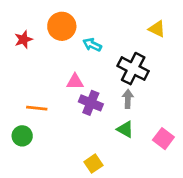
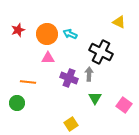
orange circle: (62, 26) -> (47, 34), moved
pink triangle: (75, 82) -> (48, 58), moved
gray arrow: (128, 99) -> (89, 74), moved
green triangle: (125, 129) -> (95, 98), turned 32

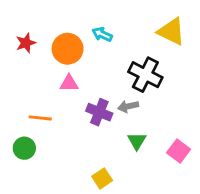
yellow triangle: (119, 22) -> (171, 31), size x1.5
cyan arrow: (70, 34) -> (102, 34), moved
gray arrow: (89, 74) -> (128, 106), turned -104

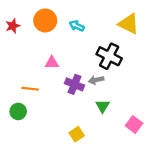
red star: (26, 43) -> (13, 26), moved
orange circle: (68, 49) -> (45, 20), moved
pink square: (179, 151) -> (134, 124), moved

